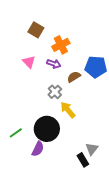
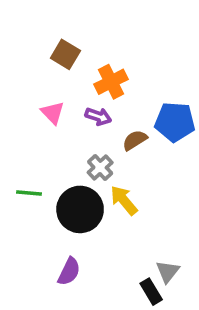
black circle: (47, 129) -> (80, 209), moved
green line: (16, 133) -> (29, 193), moved, turned 40

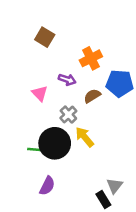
orange cross: (111, 82) -> (91, 58), moved
pink triangle: (53, 113) -> (40, 93), moved
green line: (29, 193) -> (36, 150), moved

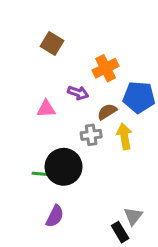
pink triangle: (40, 93) -> (46, 109), turned -49
gray cross: (68, 115) -> (91, 135), moved, turned 35
yellow arrow: (85, 137) -> (124, 136), moved, turned 30

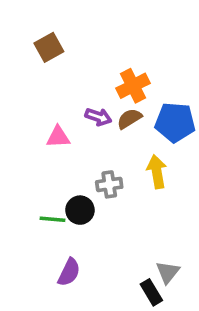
brown square: (52, 44) -> (49, 47), moved, turned 30
brown semicircle: (107, 112) -> (129, 119), moved
gray cross: (91, 135) -> (109, 184), moved
black circle: (64, 167) -> (80, 210), size x0.6

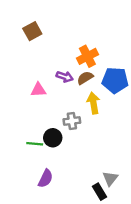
yellow arrow: (157, 172) -> (93, 103), moved

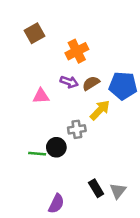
orange cross: (87, 56) -> (77, 51), moved
yellow arrow: (93, 103) -> (100, 110), turned 54
purple semicircle: (46, 178) -> (56, 204), moved
black rectangle: (99, 192) -> (96, 188), moved

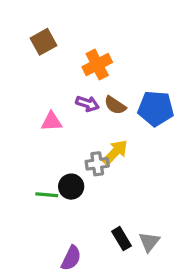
brown semicircle: (91, 83) -> (115, 105), turned -114
yellow arrow: (100, 110) -> (115, 152), moved

